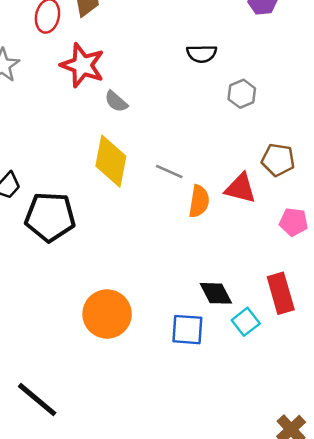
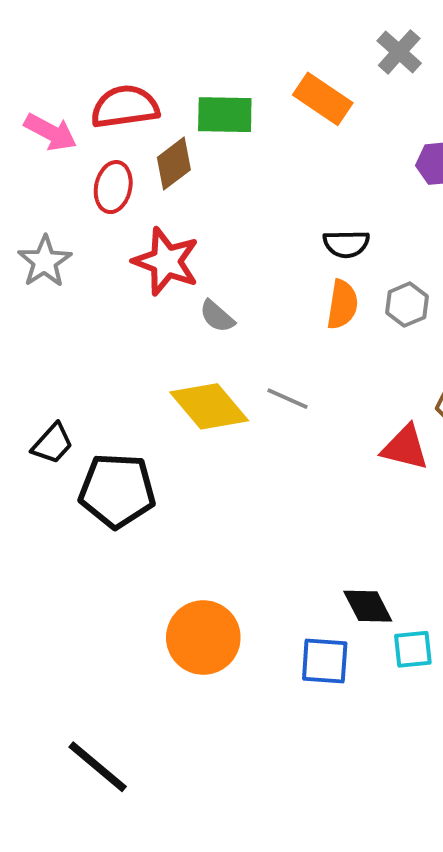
yellow diamond: (111, 161) -> (209, 406), turned -51
gray line: (169, 171) -> (288, 399), moved
orange semicircle: (199, 201) -> (342, 305), moved
cyan square: (246, 322) -> (413, 649), turned 32

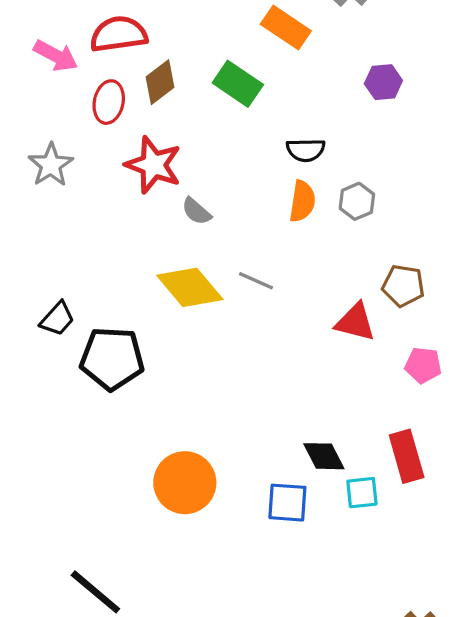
green rectangle: (225, 115) -> (238, 84), moved, turned 33

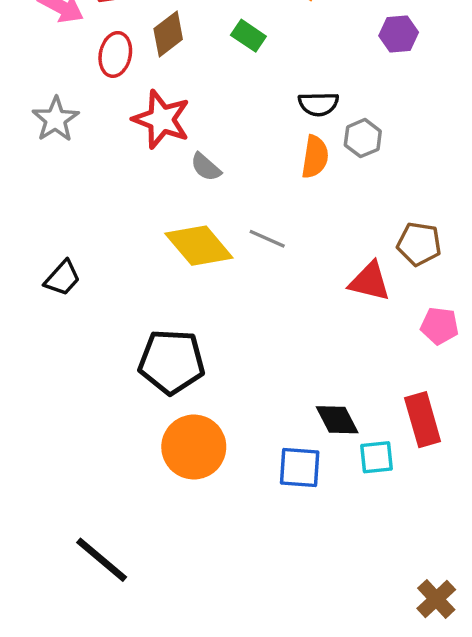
green rectangle: (238, 84) -> (248, 36), size x0.7
gray hexagon: (357, 201) -> (363, 138), moved
black pentagon: (112, 359) -> (172, 362), moved

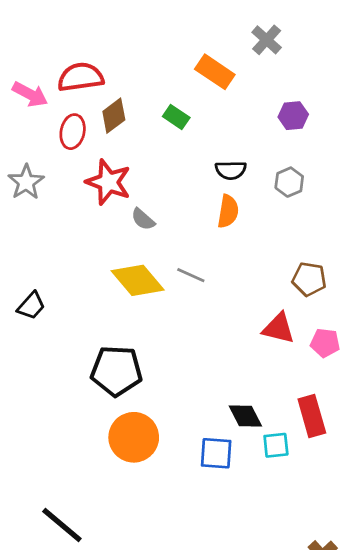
gray hexagon: (363, 138) -> (289, 182), moved
red triangle: (370, 281) -> (279, 328), moved

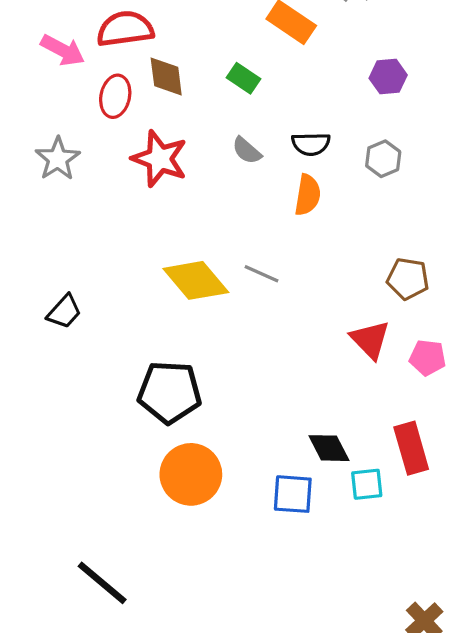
brown diamond: (114, 116) -> (166, 77), turned -60
gray semicircle: (143, 219) -> (247, 151), moved
red triangle: (279, 328) -> (370, 340), turned 32

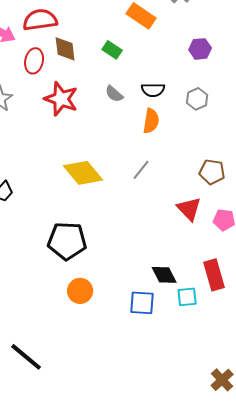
gray line: (262, 274) -> (141, 170), moved, turned -75
orange circle: (191, 474) -> (80, 291), size x0.7

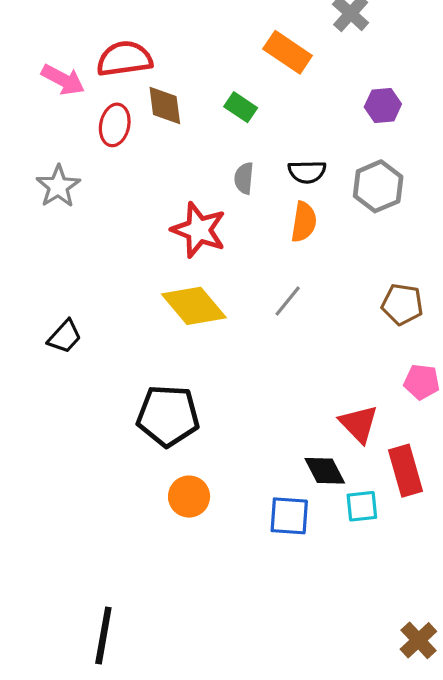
gray semicircle: (114, 94) -> (244, 178), turned 54
red star: (61, 99) -> (199, 230), moved
gray hexagon: (197, 99) -> (378, 186), size x1.4
red triangle: (189, 209) -> (359, 424), moved
black line: (26, 357) -> (103, 635), moved, turned 60

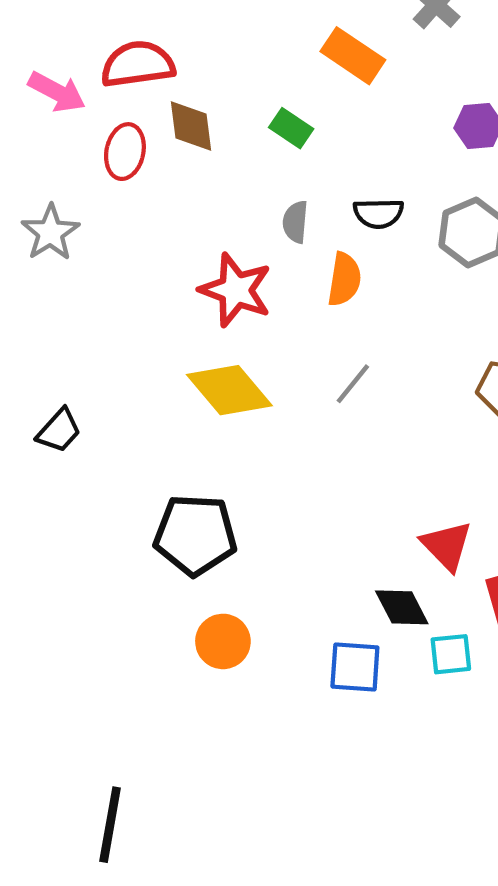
orange semicircle: (304, 222) -> (344, 279), moved

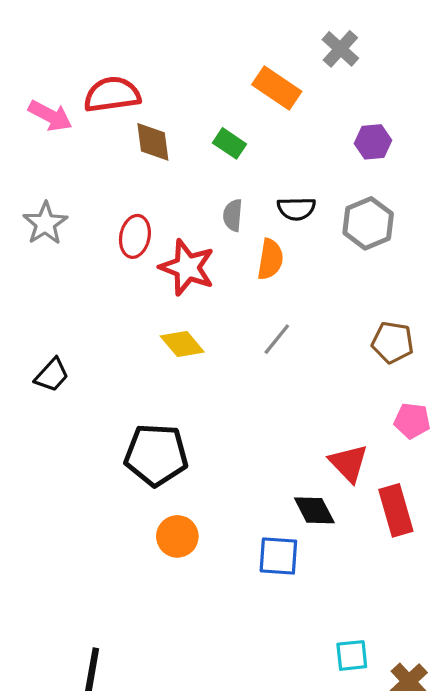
red ellipse: (125, 152) -> (135, 236), moved
yellow diamond: (229, 390) -> (182, 344), size x0.7
cyan square: (451, 654) -> (352, 655), moved

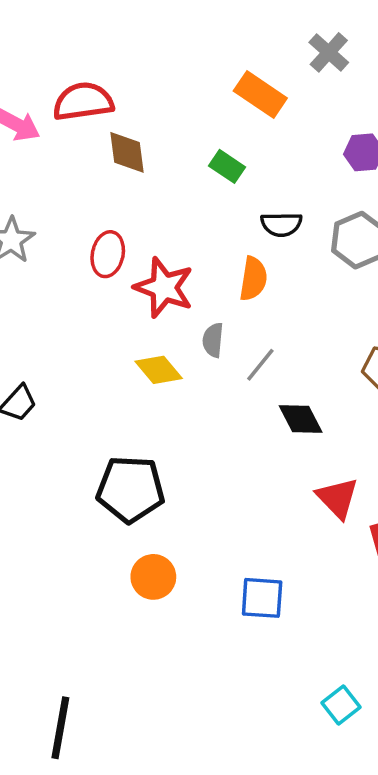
green rectangle: (230, 143) -> (227, 166), moved
gray semicircle: (233, 215) -> (213, 340), moved
black diamond: (314, 510) -> (301, 419), moved
cyan square: (352, 655) -> (341, 705), turned -32

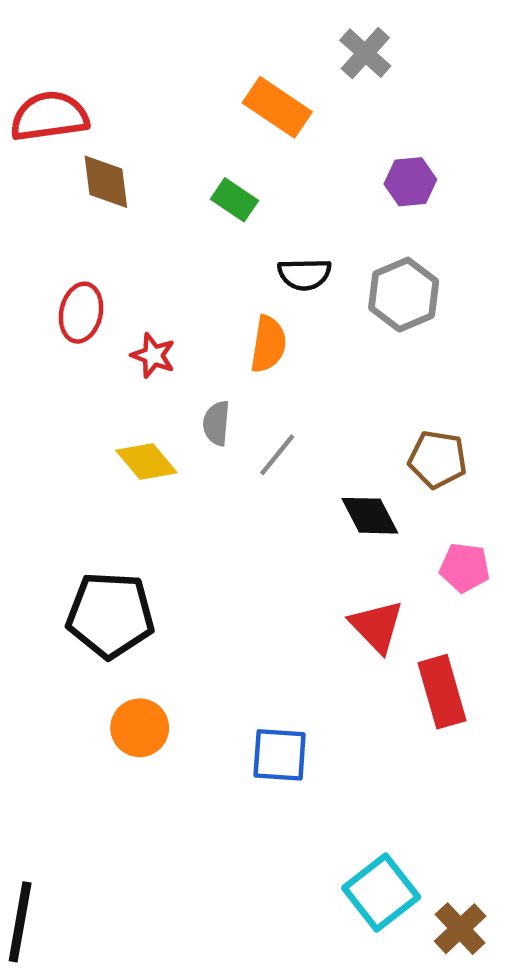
red star: (164, 287) -> (153, 355), size x0.6
black diamond: (301, 419) -> (370, 516), moved
cyan square: (341, 705) -> (381, 893), size x1.5

